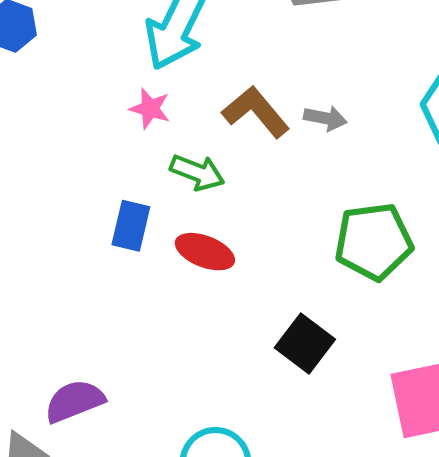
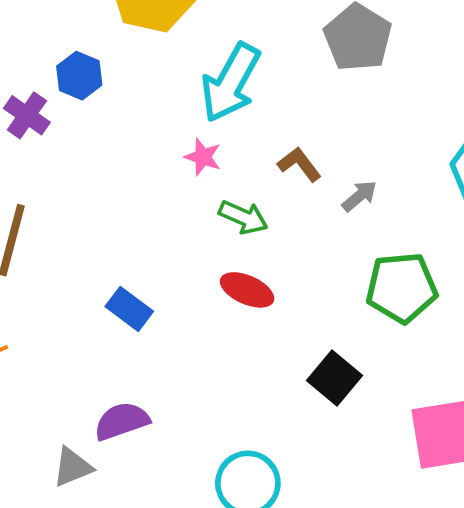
brown L-shape: (256, 112) -> (299, 164), size x0.7
gray arrow: (325, 118) -> (359, 196), moved, turned -54
blue rectangle: (131, 226) -> (129, 309), moved, turned -69

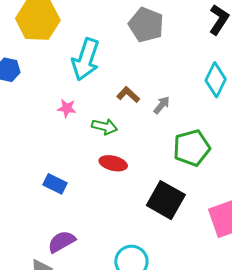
pink star: (203, 157) -> (67, 108), moved
black square: (335, 378) -> (166, 200), size x1.4

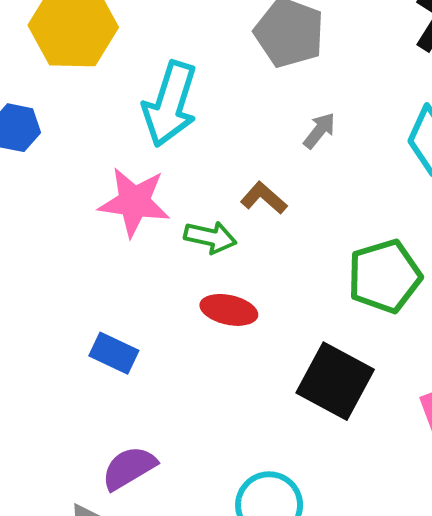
brown L-shape: (128, 95) -> (264, 198), moved
gray arrow: (162, 105) -> (319, 131), moved
pink star: (67, 108) -> (134, 202), size x1.8

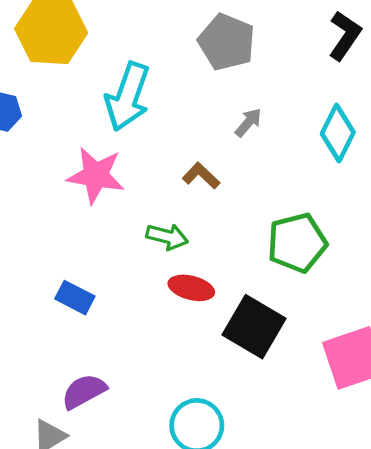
green arrow: (210, 237) -> (167, 237), moved
red ellipse: (229, 310) -> (191, 288), moved

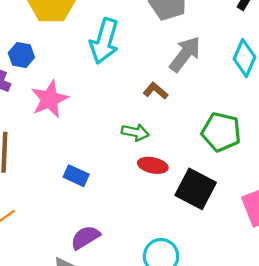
gray arrow: (248, 123) -> (185, 54), size x1.8
pink star: (96, 175) -> (50, 99), moved, turned -30
green pentagon: (297, 243) -> (221, 132), turned 30

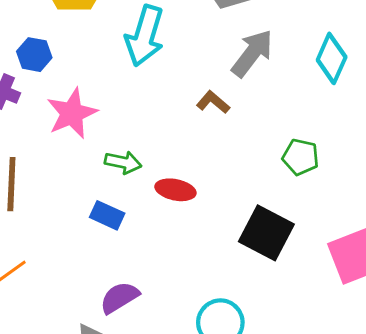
green arrow: (135, 132) -> (123, 162), moved
green pentagon: (221, 132) -> (301, 157), size x0.7
red ellipse: (153, 165) -> (175, 190), moved

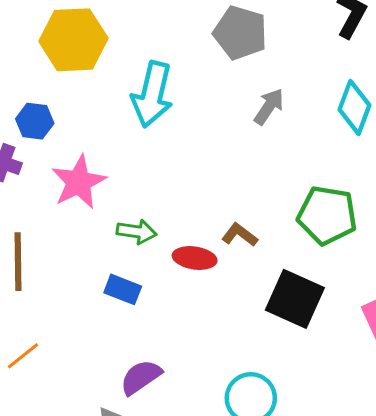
gray arrow: (252, 53) -> (269, 107), size x0.7
brown L-shape: (213, 102) -> (240, 235), moved
green pentagon: (301, 157) -> (327, 215), size x1.5

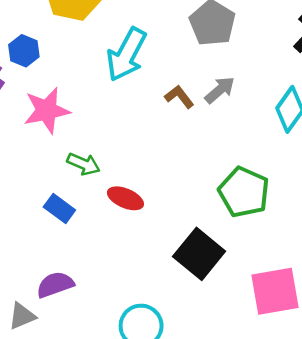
brown L-shape: (240, 235) -> (179, 97), moved

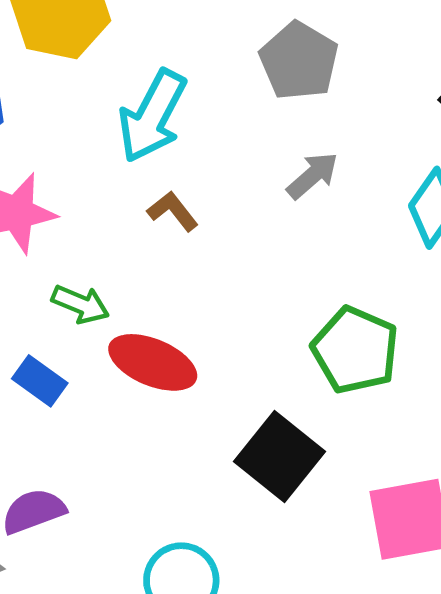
brown L-shape: (179, 97) -> (173, 211), moved
red ellipse: (125, 198) -> (153, 362), size x1.4

